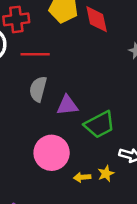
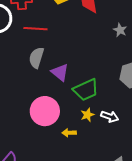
purple triangle: (67, 105) -> (60, 72), turned 42
yellow star: (106, 174) -> (87, 115), moved

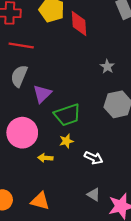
gray star: (120, 30) -> (107, 67), moved
purple triangle: (60, 72) -> (42, 94), turned 30
white arrow: (110, 117) -> (94, 158), moved

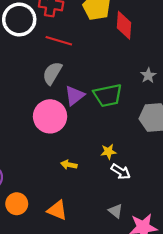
green trapezoid: (67, 115) -> (108, 95), moved
pink circle: (22, 133) -> (50, 116), moved
yellow star: (66, 141) -> (108, 152), moved

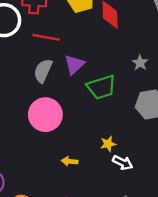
purple triangle: (75, 96) -> (74, 65), moved

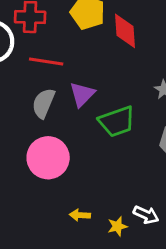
yellow star: (108, 144) -> (117, 226), moved

